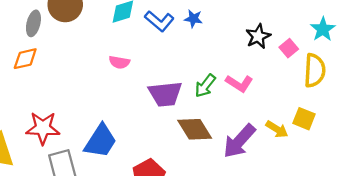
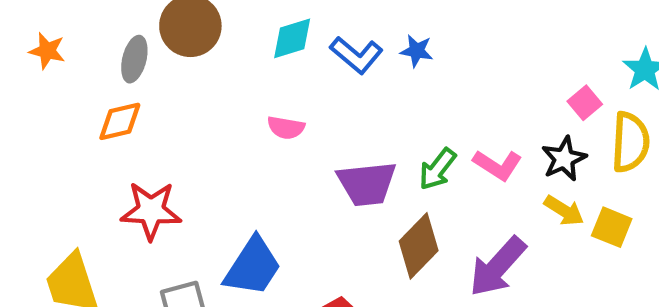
black star: (258, 36) -> (564, 159), moved
red star: (43, 128) -> (151, 211), moved
brown diamond: (195, 129) -> (419, 246), turned 76
yellow arrow: (277, 129) -> (564, 211), moved

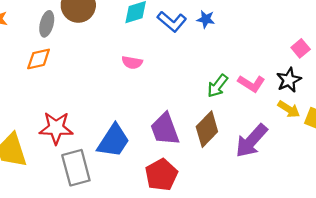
purple trapezoid: (367, 184) -> (165, 129), moved, turned 76
red star: (151, 211) -> (56, 128), moved

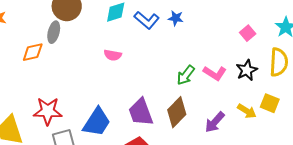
gray ellipse: (47, 24) -> (54, 32), moved
pink square: (301, 48) -> (248, 33), moved
yellow arrow: (289, 109) -> (247, 111), moved
purple arrow: (251, 141) -> (215, 122), size x0.7

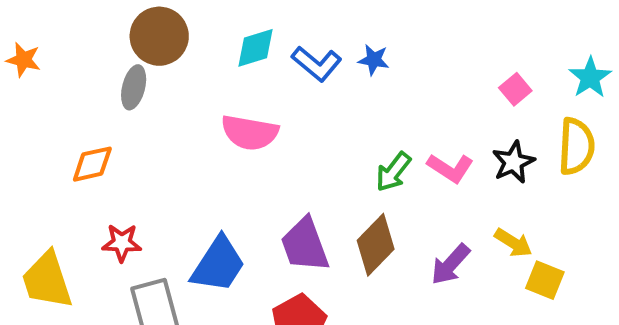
orange diamond: (33, 52) -> (92, 164), moved
pink semicircle: (113, 55) -> (250, 133), size x1.6
yellow square: (270, 103) -> (545, 280), moved
red star: (48, 111) -> (122, 243), size x0.7

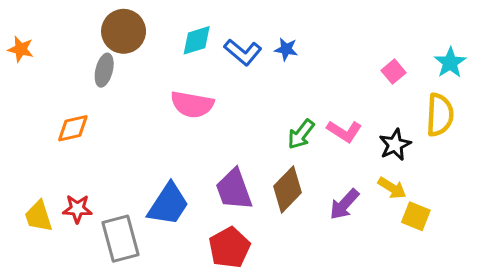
black star: (513, 162) -> (395, 145), moved
red star: (122, 243) -> (77, 209), moved
yellow trapezoid: (47, 280) -> (39, 216), size x0.7

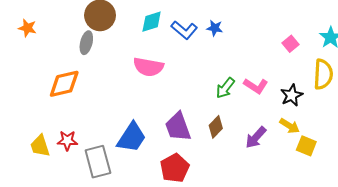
orange diamond: (73, 128) -> (64, 84), size x1.4
brown diamond: (288, 189) -> (216, 127), size x0.7

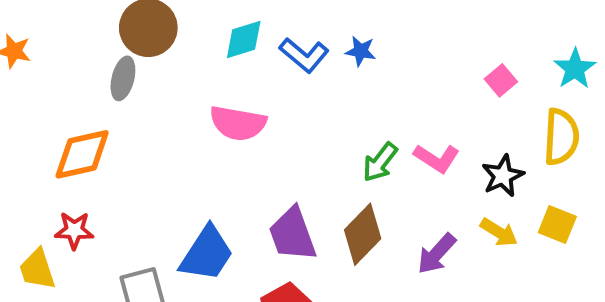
brown diamond: (216, 127) -> (363, 234), size x1.4
red star: (67, 141) -> (74, 230), moved
yellow square: (306, 146) -> (557, 224), moved

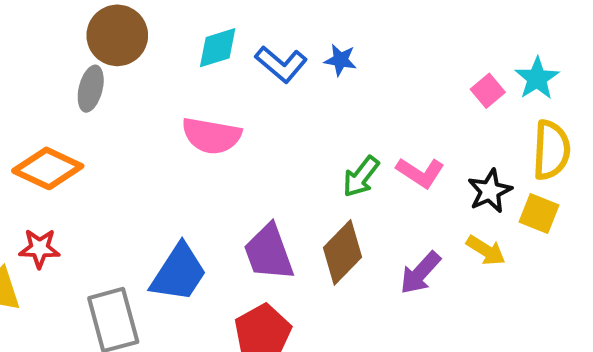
cyan star: (575, 69) -> (537, 78), moved
orange diamond: (82, 154) -> (48, 168), turned 38
yellow square: (557, 224) -> (539, 214), moved

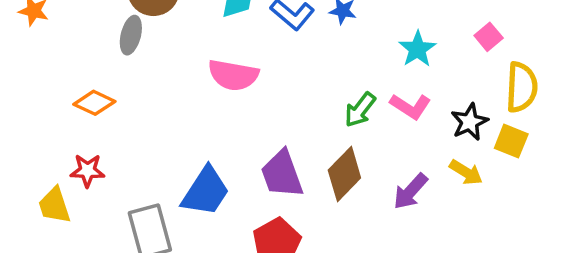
cyan star: (537, 78) -> (417, 49), moved
pink square: (488, 91) -> (489, 37), moved
orange diamond: (48, 168) -> (94, 103), size x0.7

